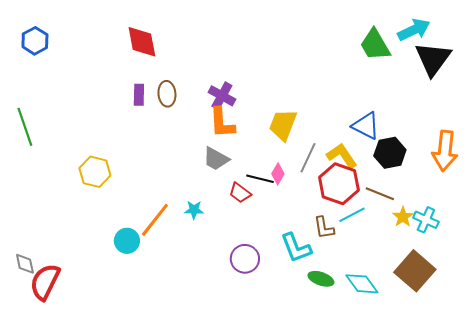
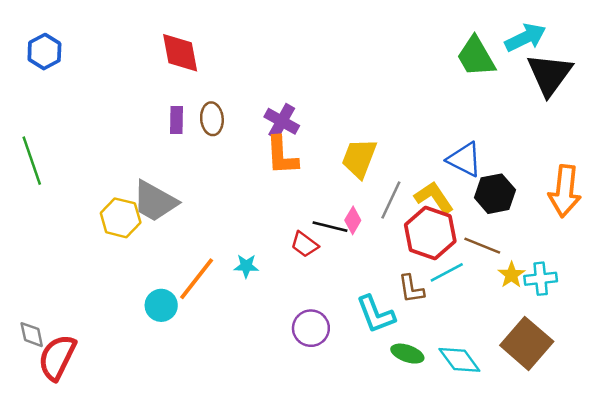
gray trapezoid: (216, 159) -> (155, 201), moved, size x1.4
cyan cross: (426, 220) -> (541, 279), turned -30

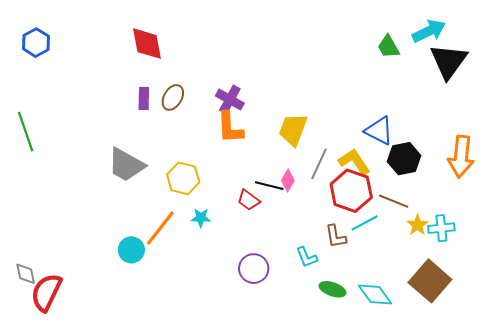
green trapezoid: (476, 57) -> (388, 47), size x0.7
brown ellipse: (212, 119) -> (173, 97), turned 35
yellow hexagon: (121, 218) -> (183, 178), moved
cyan L-shape: (376, 314) -> (307, 257), size x0.7

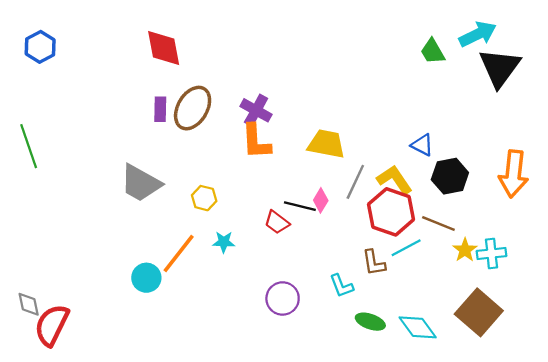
brown ellipse: (173, 97) -> (193, 108), size x1.5
yellow trapezoid: (293, 130) -> (326, 144), turned 80
blue triangle: (379, 131) -> (422, 145), size x0.7
yellow hexagon: (183, 178) -> (204, 198), size x0.7

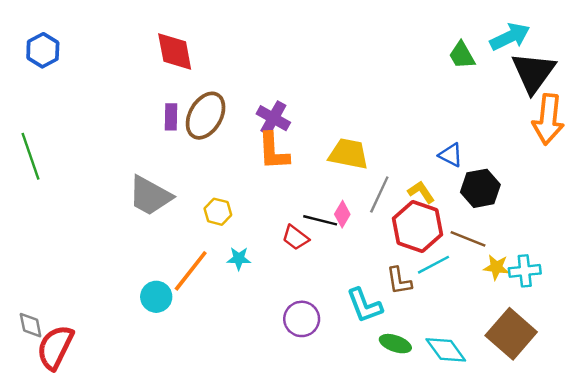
orange arrow: (513, 174) -> (548, 119), moved
yellow L-shape: (395, 180) -> (421, 192), size x0.7
yellow star: (465, 250) -> (496, 267), turned -30
cyan L-shape: (341, 286) -> (365, 305), size x1.4

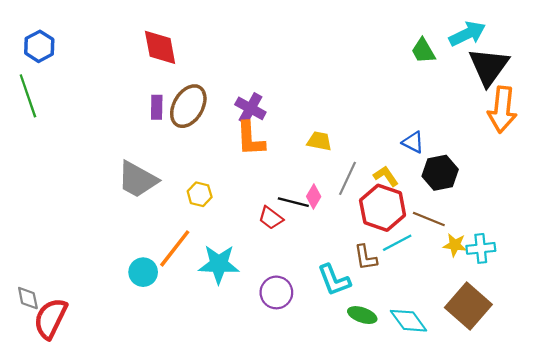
yellow trapezoid: (348, 154) -> (319, 141), size x0.7
green line: (31, 156) -> (28, 96), moved
cyan star: (239, 259) -> (219, 264), moved, size x1.8

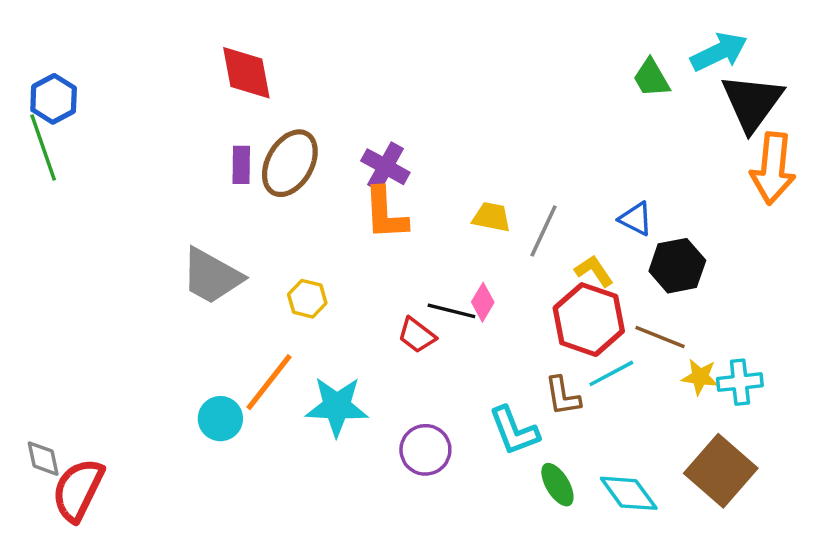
blue hexagon: (39, 46) -> (54, 99), moved
gray line: (348, 178) -> (544, 231), moved
green ellipse: (362, 315) -> (557, 485), turned 40

